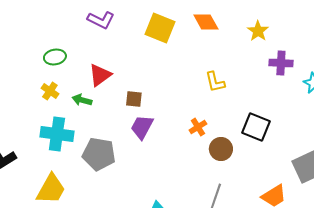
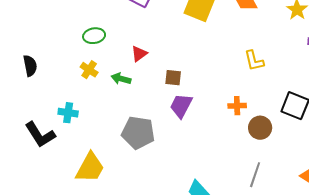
red triangle: (100, 75) -> (139, 54), size x0.7
orange cross: (198, 127) -> (237, 106), turned 30
cyan cross: (57, 134) -> (68, 113), moved, size x0.6

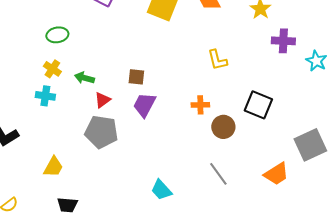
red triangle: (139, 54) -> (102, 100), moved
cyan cross: (68, 113) -> (45, 96), moved
yellow trapezoid: (90, 168) -> (53, 167), size x0.7
gray line: (255, 175) -> (218, 174), turned -55

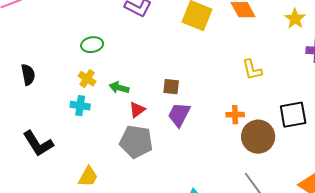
black square: (258, 105) -> (293, 115), turned -32
brown circle: (223, 127) -> (258, 137), size x1.4

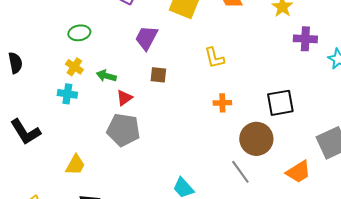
yellow L-shape: (252, 70) -> (214, 58), moved
purple trapezoid: (179, 115) -> (146, 38), moved
brown circle: (258, 137) -> (256, 139), moved

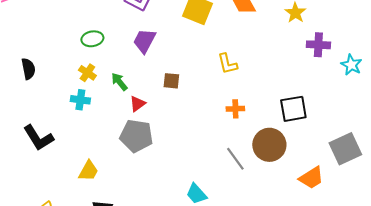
purple trapezoid: (146, 38) -> (144, 41), moved
green arrow: (106, 76) -> (119, 82), turned 36
gray line: (240, 172) -> (235, 159), moved

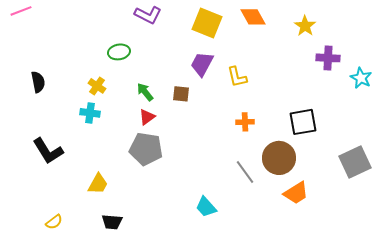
green ellipse: (92, 39) -> (119, 52), moved
purple trapezoid: (144, 41) -> (202, 64), moved
green arrow: (119, 82) -> (145, 92), moved
orange trapezoid: (311, 178) -> (296, 193), moved

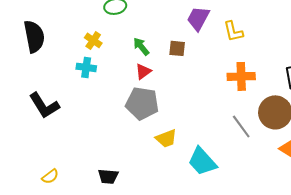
black semicircle: (38, 82) -> (34, 36), size x1.5
orange cross: (245, 122) -> (241, 76), size x1.5
yellow trapezoid: (98, 184) -> (166, 138), moved, turned 40
cyan trapezoid: (206, 207) -> (202, 161), size x1.4

